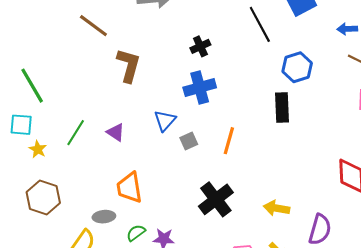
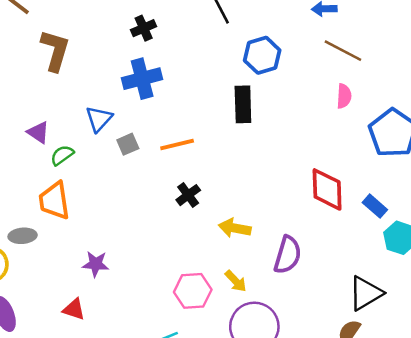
orange line: (229, 141) -> (177, 144), turned 60
black cross: (216, 199) -> (188, 195), moved, size x0.6
green semicircle: (136, 233) -> (62, 155), moved

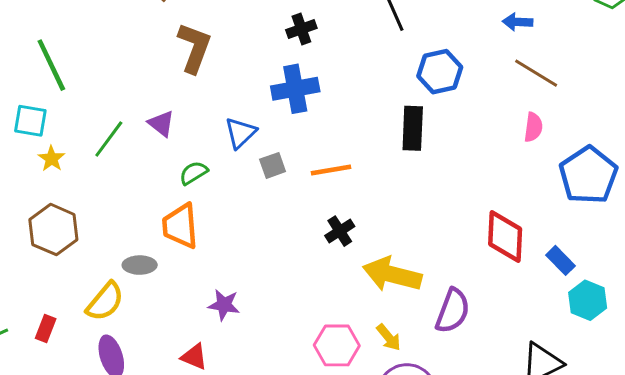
purple triangle: (38, 132) -> (161, 124), moved
yellow arrow: (235, 228) -> (392, 274), size x1.5

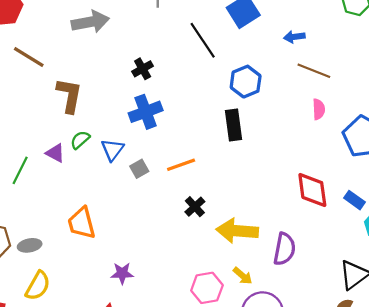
green semicircle: (194, 173) -> (80, 140), moved
gray ellipse: (140, 265) -> (30, 245), moved

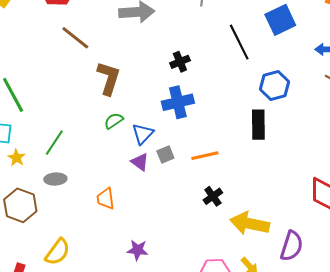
purple triangle: (55, 153) -> (140, 162), moved
orange trapezoid: (82, 223) -> (106, 199), size x0.7
gray ellipse: (30, 245) -> (55, 179), moved

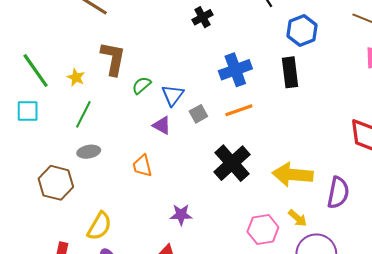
brown L-shape: (109, 78) -> (113, 59), moved
blue cross: (178, 102) -> (235, 70), moved
yellow star: (16, 158) -> (76, 77), moved
purple triangle: (140, 162) -> (162, 125), moved
black cross: (213, 196) -> (232, 163), moved, size x1.8

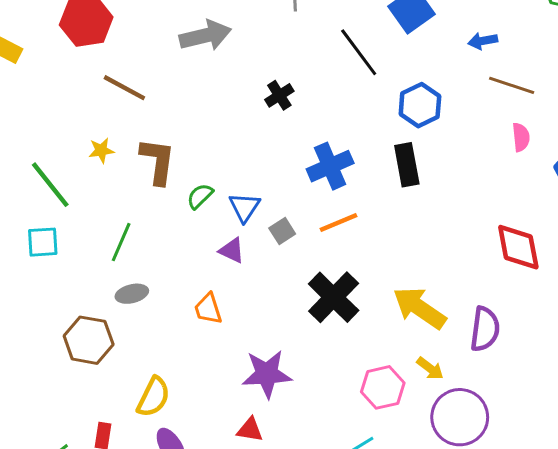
yellow star: (76, 77) -> (101, 150), moved, turned -30
yellow arrow: (293, 175) -> (420, 308), turned 33
purple star: (181, 215) -> (267, 374), size x1.6

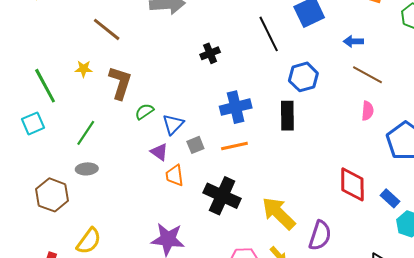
cyan square: (43, 242) -> (33, 123), turned -30
black cross: (334, 297) -> (222, 196), turned -30
orange trapezoid: (208, 309) -> (175, 175), moved

